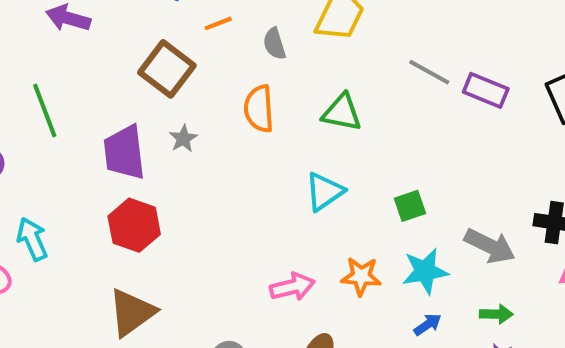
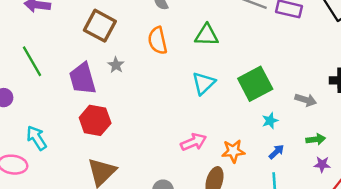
green square: (410, 206) -> (255, 84), size x1.8
gray arrow: (490, 246) -> (306, 100), size x0.7
cyan star: (425, 271) -> (270, 121), size x0.6
orange star: (361, 276) -> (233, 151), moved

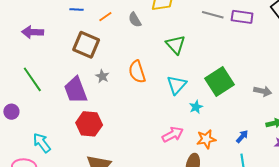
green triangle: (207, 35) -> (176, 45), turned 50
orange semicircle: (158, 41) -> (137, 72), moved
cyan star: (270, 121) -> (196, 107), moved

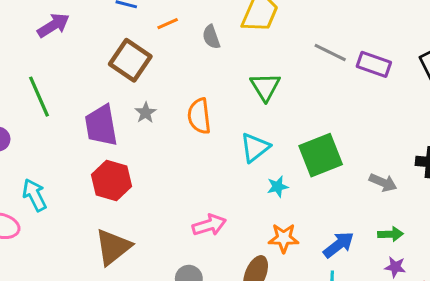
purple arrow: (33, 32) -> (53, 25), turned 135
pink arrow: (173, 134) -> (209, 225), moved
blue arrow: (242, 136) -> (339, 245), size x1.5

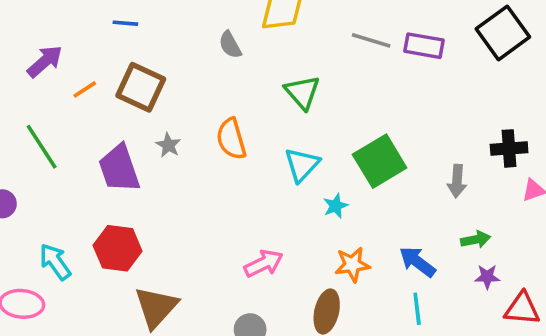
orange line: (168, 24) -> (85, 89), moved
red hexagon: (111, 180) -> (118, 248), moved
gray arrow: (383, 183) -> (457, 181), turned 80
blue arrow: (339, 245) -> (417, 262), turned -96

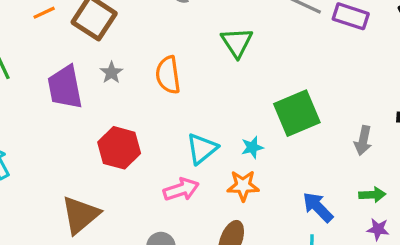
cyan triangle: (302, 165) -> (202, 149), moved
red hexagon: (118, 248) -> (119, 148), moved
orange star: (352, 264) -> (243, 186), moved

